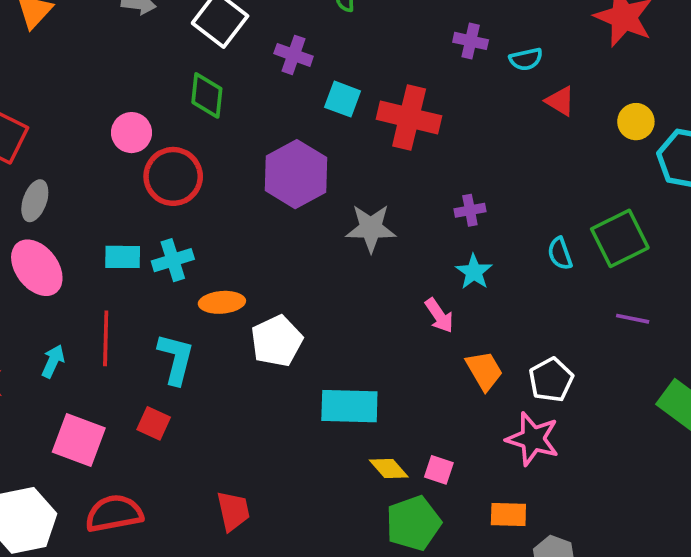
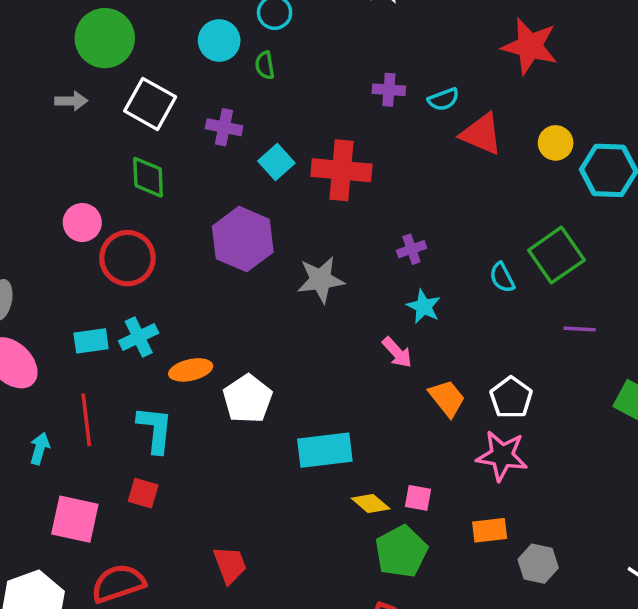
cyan square: (343, 99) -> (276, 162), turned 36
red triangle: (560, 101) -> (481, 134), size x1.5

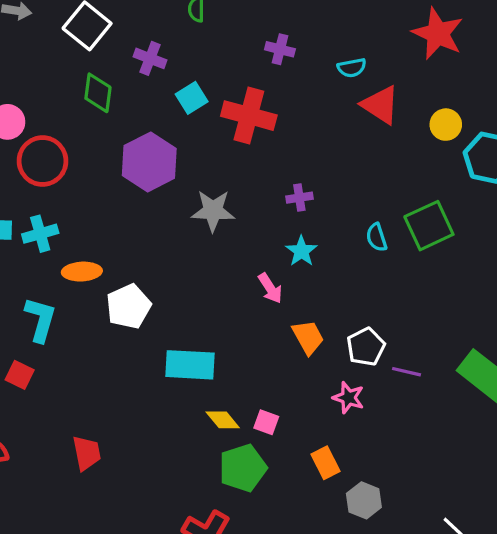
purple cross: (389, 90) -> (280, 49), moved
green diamond: (148, 177) -> (98, 93), moved
purple line: (580, 329) -> (407, 372), moved
pink star: (502, 456) -> (348, 398), size x0.7
orange rectangle: (490, 530) -> (326, 463), turned 60

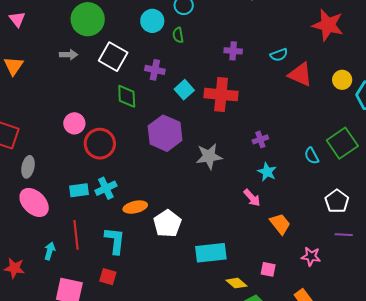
white pentagon: (366, 347) -> (337, 201), moved
pink square: (266, 422) -> (268, 269), moved

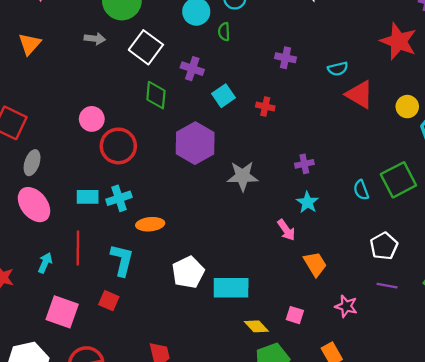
red cross: (221, 95) -> (265, 107), size x0.5
white pentagon: (167, 223) -> (188, 272), moved

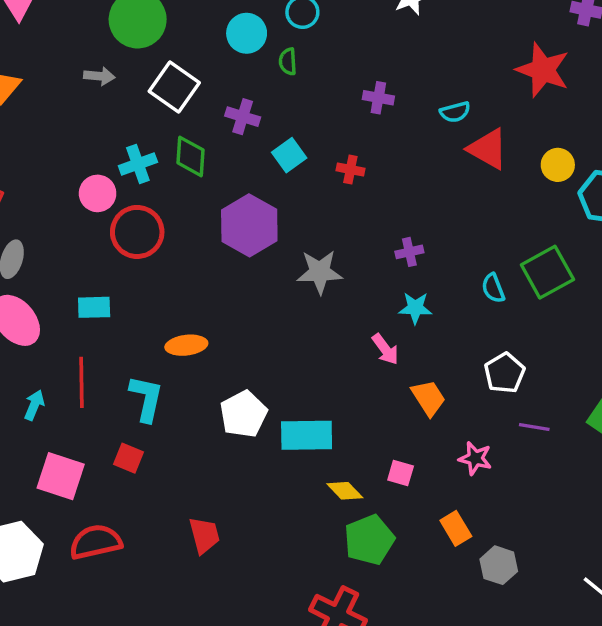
cyan cross: (119, 198) -> (138, 164), moved
cyan star: (307, 202) -> (415, 308), turned -30
white pentagon: (384, 246) -> (505, 373), moved

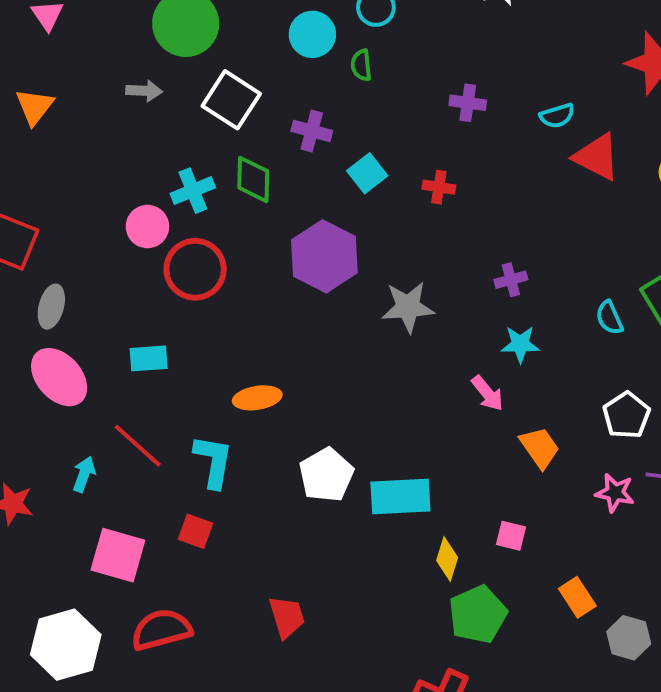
red line: (81, 382) -> (138, 446), turned -45
pink star: (475, 458) -> (615, 493), moved
yellow diamond: (345, 491) -> (447, 559), turned 63

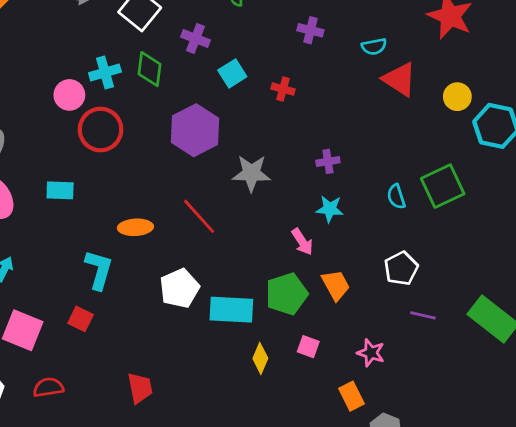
red line: (138, 446) -> (199, 216), moved
pink star: (615, 493) -> (371, 353), moved
green pentagon: (478, 614) -> (287, 294), moved
red semicircle: (161, 630) -> (48, 387), size x0.7

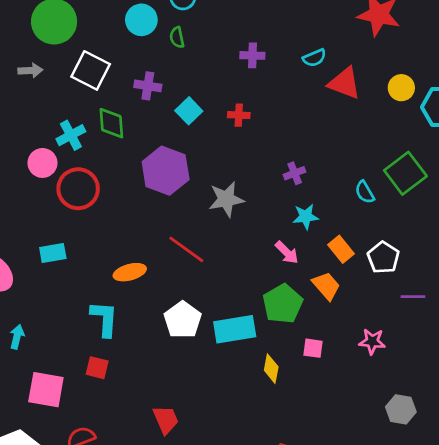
orange rectangle: (351, 396) -> (341, 249), moved

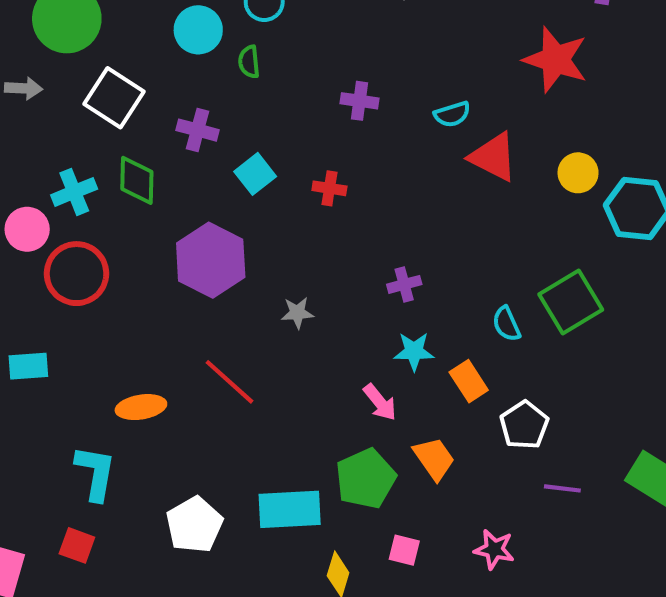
gray star: (226, 199) -> (297, 313), size x0.6
orange rectangle: (341, 249) -> (469, 381), moved
white pentagon: (183, 320) -> (194, 525), moved

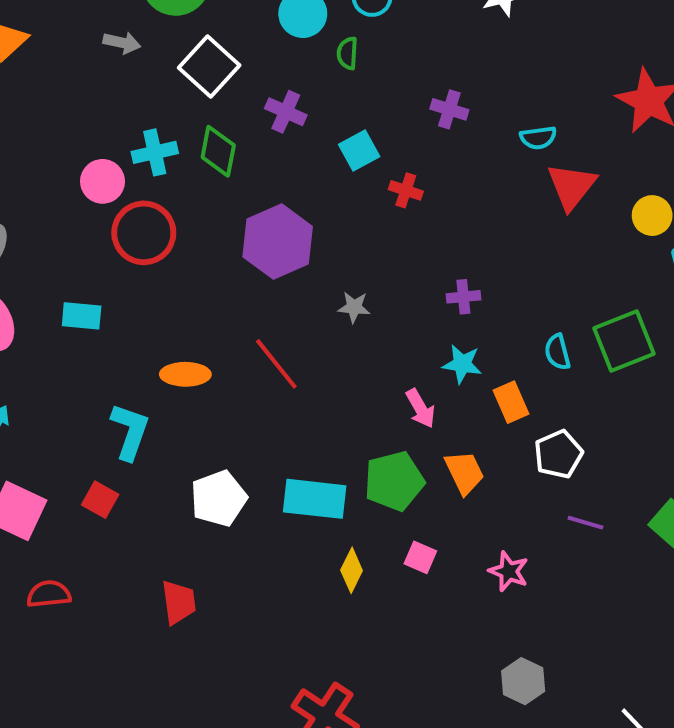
red triangle: (493, 157) -> (572, 186), turned 32
cyan square: (255, 174) -> (359, 150), moved

